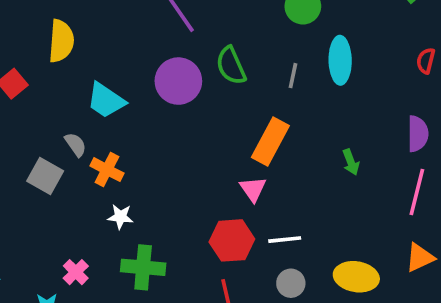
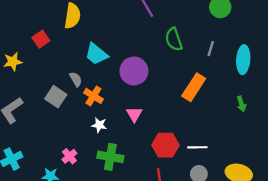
cyan ellipse: (340, 60) -> (243, 60), moved
purple circle: (178, 81) -> (134, 71), moved
pink triangle: (253, 189) -> (134, 114), moved

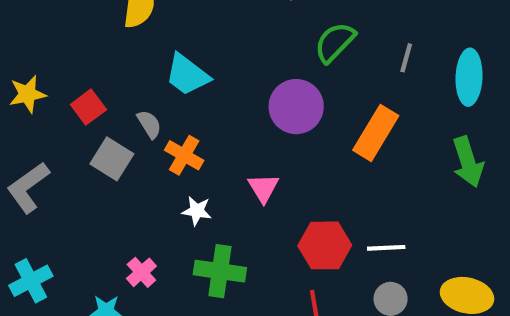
red square: (41, 39) -> (88, 107), moved
green semicircle: (174, 39) -> (335, 42), turned 65
purple circle: (134, 71) -> (296, 107), moved
green arrow: (241, 104) -> (468, 162), size x1.6

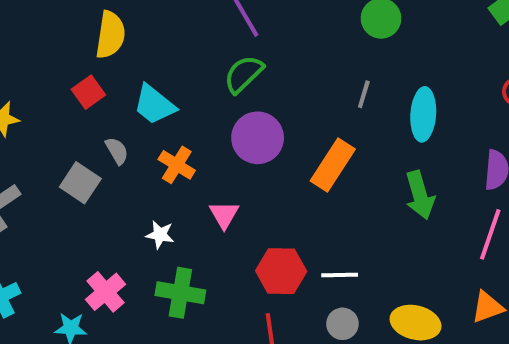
green semicircle: (335, 42) -> (244, 74), moved
red square: (88, 107) -> (88, 92), moved
orange cross: (184, 155) -> (177, 165), moved
pink cross: (141, 272) -> (105, 292), size x1.4

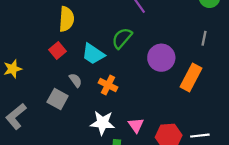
green semicircle: (244, 74) -> (122, 38), moved
purple circle: (258, 138) -> (161, 58), moved
pink triangle: (224, 215) -> (136, 125), moved
white star: (160, 235) -> (102, 123), size x1.6

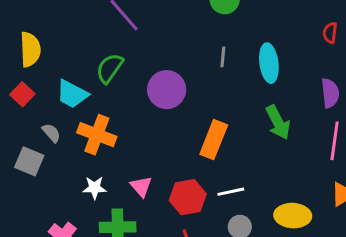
orange rectangle: (191, 77) -> (214, 140), moved
orange cross: (108, 85) -> (97, 135), size x1.4
white star: (102, 123) -> (94, 188), size x0.7

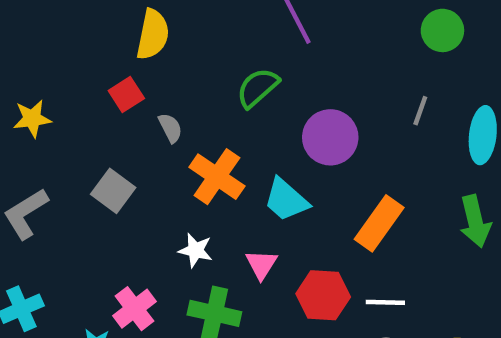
cyan trapezoid: (72, 94) -> (286, 200), moved
gray semicircle: (51, 133) -> (170, 128), moved

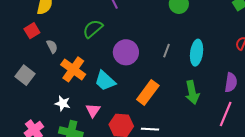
gray line: (420, 111) -> (167, 51), moved

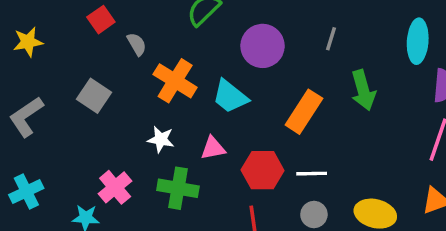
cyan ellipse: (197, 53) -> (418, 41), moved
green arrow: (192, 92) -> (363, 90), moved
pink triangle: (93, 110) -> (213, 148), turned 49

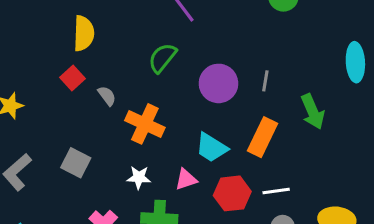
gray line: (331, 39) -> (265, 81), moved
gray square: (94, 96) -> (76, 163), moved
cyan trapezoid: (230, 96) -> (211, 148), moved

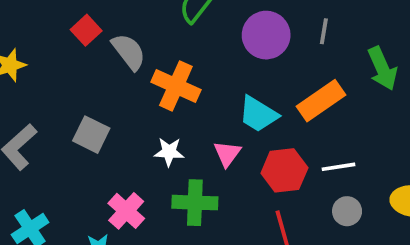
gray semicircle: (107, 96) -> (129, 52), size x1.5
orange rectangle: (262, 137) -> (321, 101), turned 30
pink triangle: (186, 179) -> (227, 154), turned -35

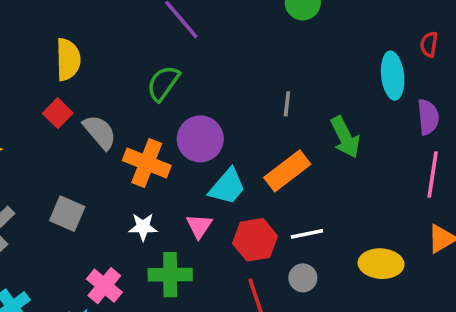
purple circle: (266, 35) -> (200, 139), moved
cyan trapezoid: (258, 114) -> (227, 187), turned -78
gray circle: (347, 211) -> (303, 278), moved

